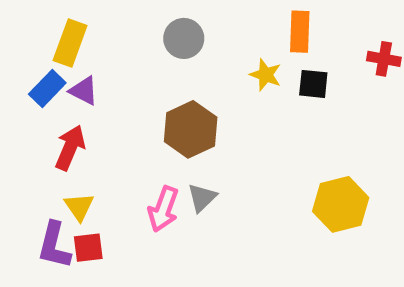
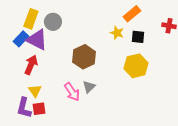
orange rectangle: (300, 32) -> (132, 14), turned 48
gray circle: (184, 38) -> (53, 22), moved
purple triangle: (84, 91) -> (37, 40), size x1.6
yellow hexagon: (341, 204) -> (136, 66), moved
pink arrow: (163, 209) -> (72, 92), turned -54

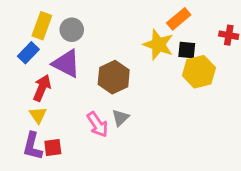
yellow star: (117, 33) -> (158, 45), size x1.6
purple triangle: (37, 40) -> (66, 64), moved
yellow hexagon: (136, 66) -> (199, 72), moved
yellow triangle: (35, 91) -> (38, 115), moved

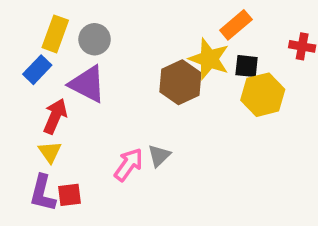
brown hexagon: (114, 77) -> (180, 82), moved
pink arrow: (97, 124) -> (129, 165), turned -110

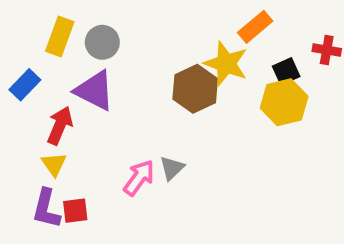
black square: (247, 66) -> (286, 71), moved, turned -30
blue rectangle: (37, 70) -> (25, 85), moved

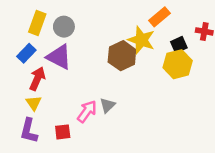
blue rectangle: (25, 85) -> (26, 53), moved
red square: (75, 211) -> (63, 132), moved

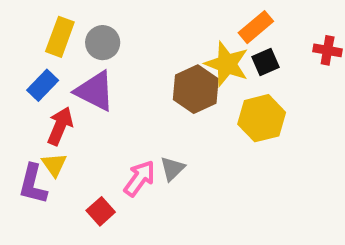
black square: (179, 45) -> (265, 62), moved
yellow hexagon: (178, 64) -> (262, 118), moved
purple L-shape: (29, 131) -> (33, 184), moved
red square: (63, 132) -> (101, 211), turned -35

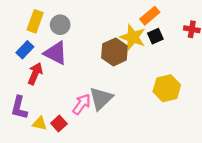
yellow hexagon: (262, 118) -> (167, 88), moved
yellow triangle: (54, 165) -> (40, 123), moved, turned -42
gray triangle: (172, 169) -> (101, 99), size x1.6

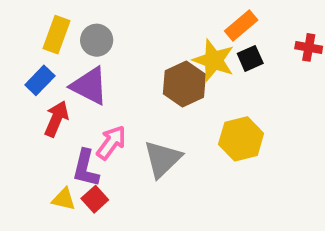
yellow hexagon: (167, 88) -> (241, 139), moved
pink arrow: (82, 104) -> (111, 143), moved
purple L-shape: (19, 108) -> (86, 168), moved

